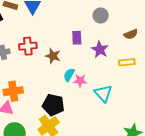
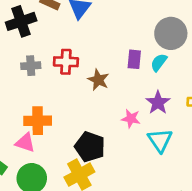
gray circle: (101, 16) -> (171, 33), size x1.5
purple star: (100, 50) -> (158, 103), moved
cyan semicircle: (69, 75) -> (159, 62), moved

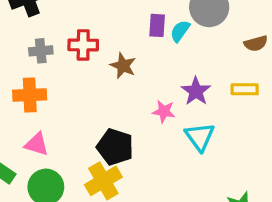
purple rectangle: (134, 59) -> (157, 25), moved
cyan semicircle: (159, 62) -> (180, 31), moved
orange cross: (38, 121) -> (30, 95), moved

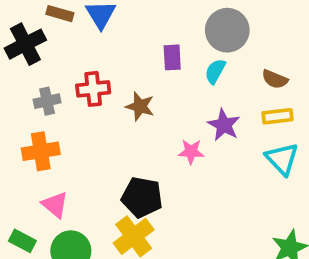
cyan semicircle: (180, 31) -> (215, 71), moved
brown semicircle: (256, 43) -> (275, 79), moved, turned 45
cyan triangle: (200, 137) -> (282, 159), moved
pink triangle: (37, 144) -> (55, 205), turned 30

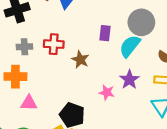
cyan semicircle: (215, 71) -> (130, 46), size x1.5
pink triangle: (55, 205) -> (29, 103), moved, turned -48

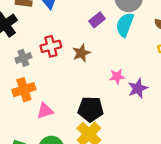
purple rectangle: (105, 33) -> (97, 20), turned 63
brown star: (80, 60) -> (81, 53), turned -30
purple star: (129, 80) -> (138, 88), moved, turned 30

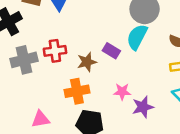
purple rectangle: (97, 20) -> (111, 51), moved, turned 63
gray cross: (23, 58) -> (24, 60), size x1.5
orange cross: (24, 90) -> (77, 91), moved

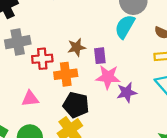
red cross: (55, 51) -> (42, 59), moved
purple rectangle: (111, 51) -> (100, 56), moved, turned 49
pink star: (122, 92) -> (108, 77), size x1.5

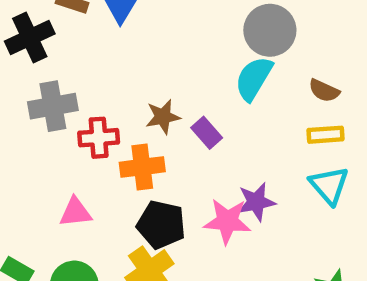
purple rectangle: (100, 56) -> (207, 133), turned -35
pink star: (108, 77) -> (227, 221), moved

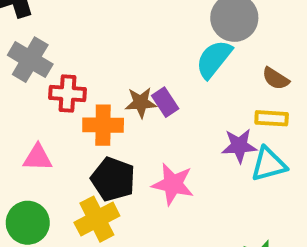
gray cross: (53, 106) -> (30, 60), turned 33
brown star: (163, 117) -> (141, 103), moved
cyan triangle: (329, 185) -> (269, 164), turned 48
purple star: (256, 202) -> (239, 146), moved

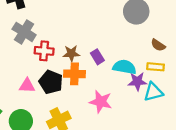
cyan semicircle: (214, 59) -> (124, 67), moved, turned 60
brown star: (141, 103) -> (71, 53), moved
orange cross: (103, 125) -> (74, 74), moved
black pentagon: (113, 179) -> (51, 82), moved

